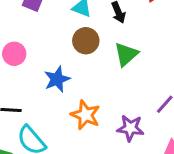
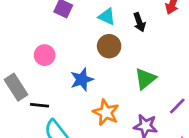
green triangle: (126, 54) -> (145, 79), moved

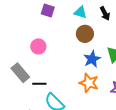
blue star: (82, 79) -> (92, 59), moved

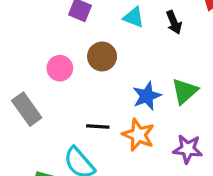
brown circle: (85, 34) -> (102, 56), moved
black line: (39, 84) -> (98, 127), moved

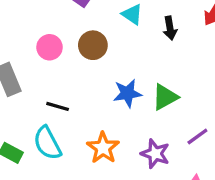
black line: (98, 127) -> (58, 106), moved
orange star: (138, 135) -> (103, 148), moved

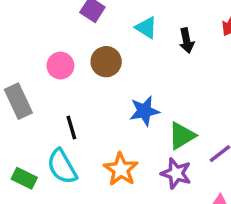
green triangle: (165, 97) -> (182, 136), moved
black line: (58, 106) -> (71, 128), turned 60

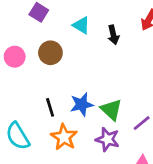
blue star: (144, 111) -> (82, 104), moved
black line: (71, 128) -> (50, 107), moved
green triangle: (182, 136) -> (111, 110), turned -45

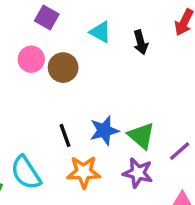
pink circle: (15, 57) -> (31, 59), moved
orange star: (64, 137) -> (84, 172), turned -30

